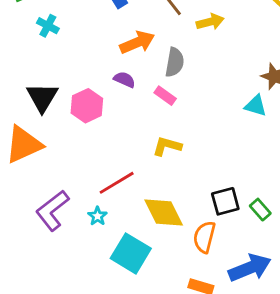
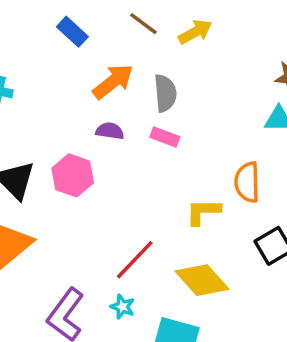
yellow L-shape: (167, 146) -> (203, 212), moved
orange semicircle: (204, 237) -> (247, 182), moved

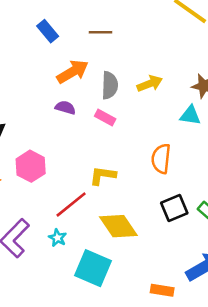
brown line: (143, 24) -> (100, 32), turned -45
yellow arrow: (195, 32) -> (150, 84), moved
pink hexagon: (73, 175) -> (31, 166), moved
yellow L-shape: (203, 212) -> (103, 175), moved

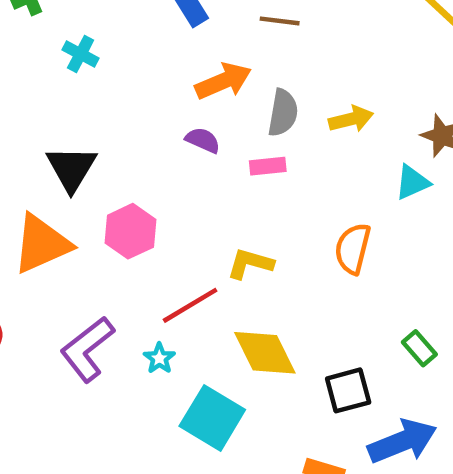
cyan triangle: (190, 115) -> (412, 182), turned -40
pink rectangle: (105, 117) -> (268, 166), turned -42
black square: (174, 208) -> (348, 390), moved

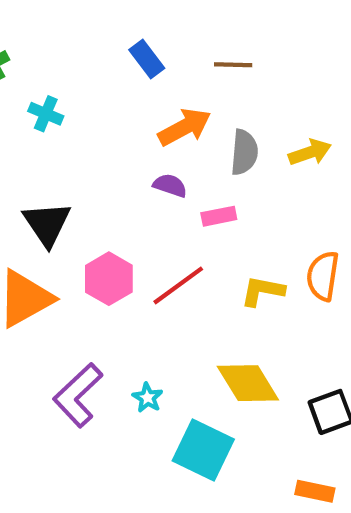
pink rectangle: (268, 166) -> (219, 216), moved
yellow L-shape: (250, 264) -> (263, 291), moved
red line: (190, 305) -> (178, 285), moved

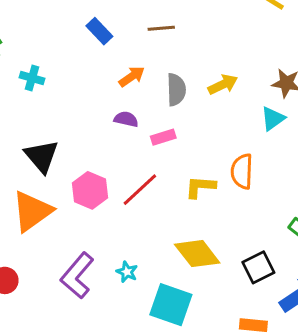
orange arrow: (185, 127) -> (132, 77), size x0.7

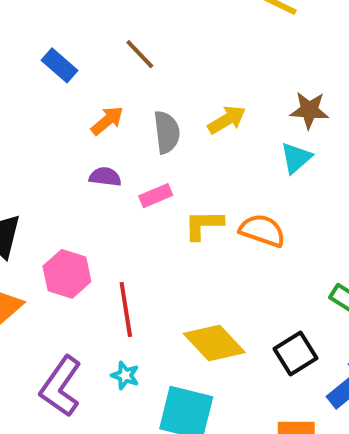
brown line: (161, 28) -> (140, 54), turned 56
orange semicircle: (242, 171) -> (262, 230), turned 112
yellow L-shape: (200, 187) -> (204, 225), moved
red line: (140, 190) -> (126, 309), moved, turned -51

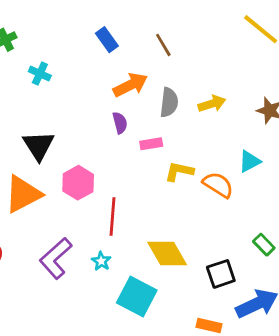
orange arrow: (107, 121) -> (130, 85), size x1.4
cyan triangle: (296, 158) -> (249, 161), moved
purple semicircle: (105, 177) -> (120, 123), turned 55

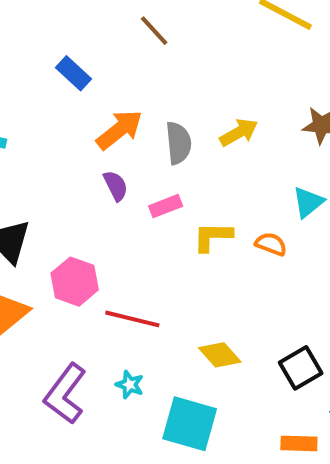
brown line: (163, 45) -> (154, 31), moved
orange semicircle: (218, 185) -> (271, 244), size x0.7
red line: (112, 216) -> (132, 319), turned -69
yellow diamond: (167, 254) -> (220, 355), size x0.7

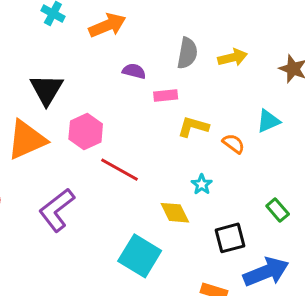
orange arrow: (119, 130) -> (107, 25), moved
purple semicircle: (116, 186) -> (134, 71), turned -65
cyan star: (130, 385) -> (202, 184), moved

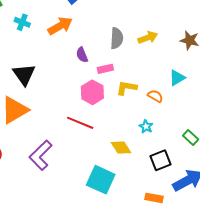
purple semicircle: (134, 71) -> (82, 55), turned -119
pink hexagon: (86, 132) -> (92, 92), moved
cyan star: (202, 184) -> (146, 127), moved

